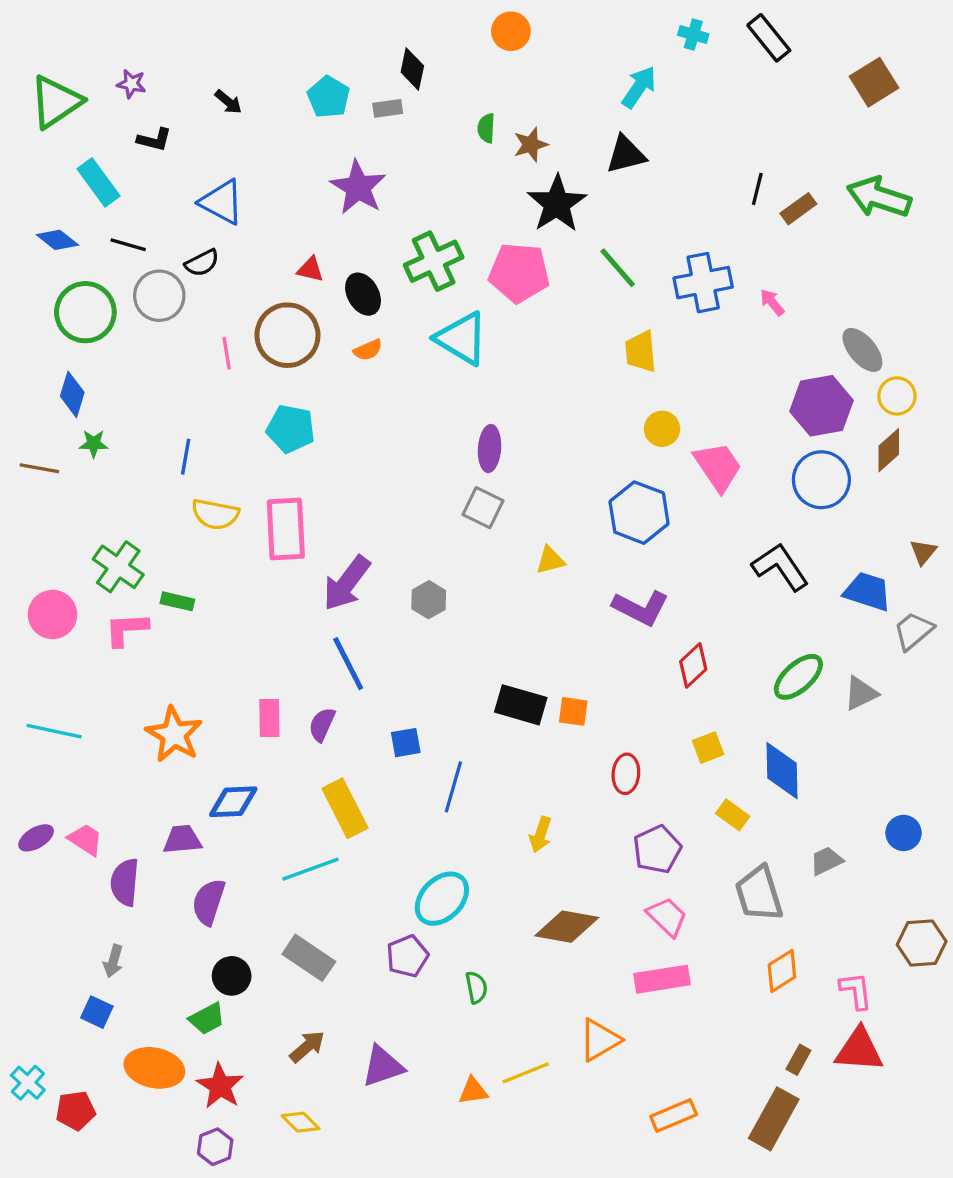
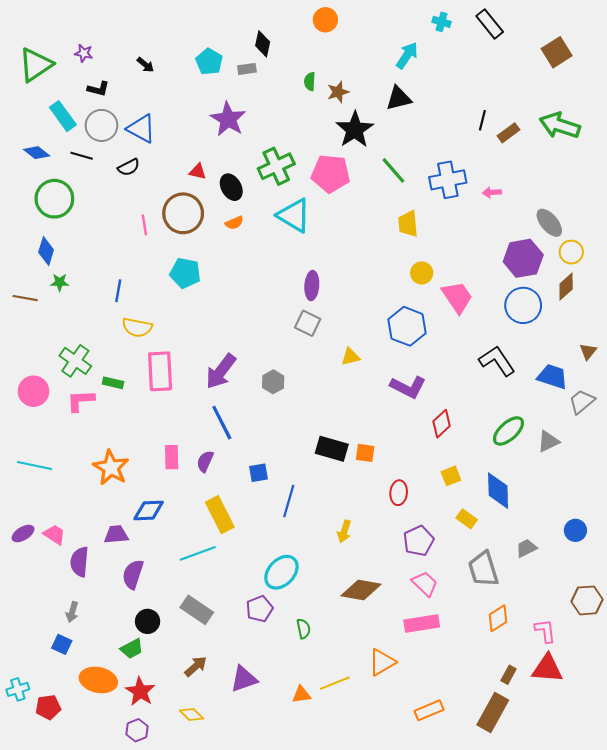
gray circle: (159, 296) -> (101, 125), moved
pink arrow: (772, 302) -> (492, 192), turned -54
pink rectangle: (286, 529) -> (160, 371), moved
cyan cross: (28, 1083) -> (18, 689), turned 30

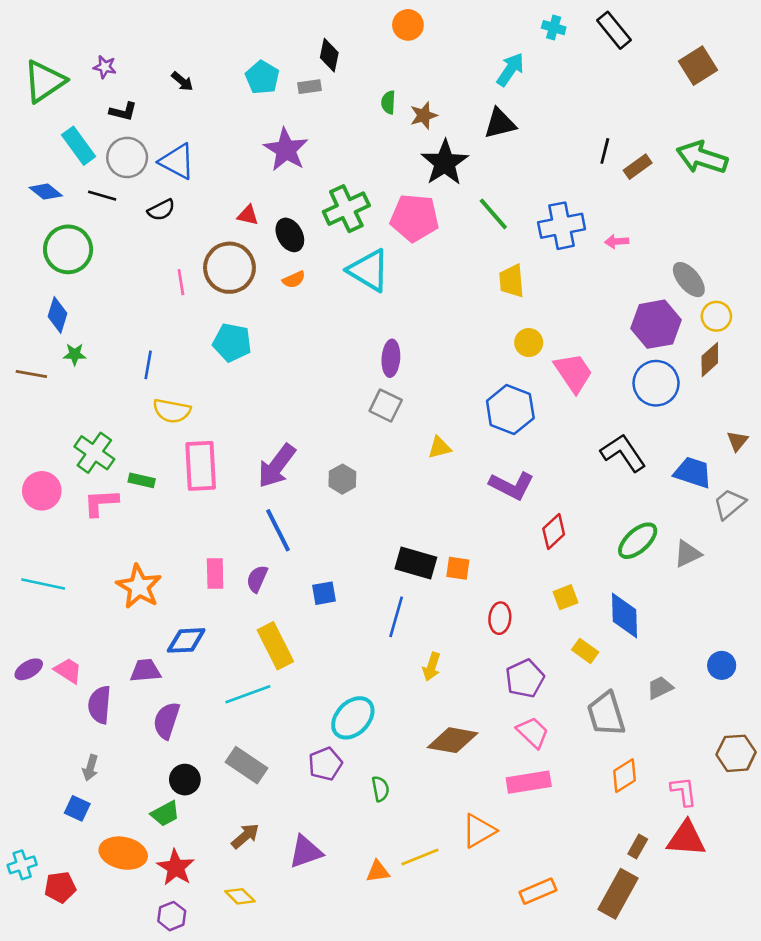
blue line: (289, 501) -> (396, 617), moved

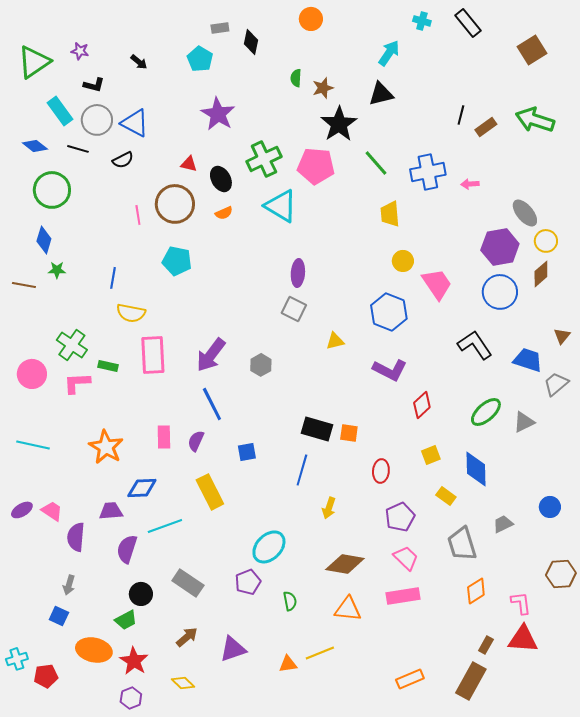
gray rectangle: (310, 87) -> (220, 28), moved
cyan line: (248, 694) -> (165, 526), moved
orange triangle: (479, 831) -> (348, 609), moved, turned 36

